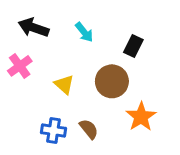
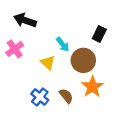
cyan arrow: (84, 32) -> (63, 44), moved
orange star: (141, 117) -> (92, 87), moved
blue cross: (53, 131) -> (40, 97), turned 30

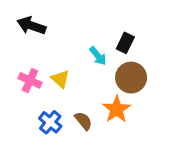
cyan arrow: (63, 44) -> (98, 56), moved
pink cross: (15, 49) -> (30, 80), moved, turned -30
brown circle: (83, 60) -> (131, 78), moved

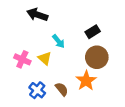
black arrow: (31, 26) -> (37, 15), moved
black rectangle: (125, 43) -> (93, 32), turned 32
cyan arrow: (98, 56) -> (58, 41), moved

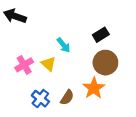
black arrow: (37, 15) -> (15, 16), moved
pink cross: (22, 59) -> (24, 65), turned 35
brown semicircle: (62, 89) -> (67, 97), turned 72

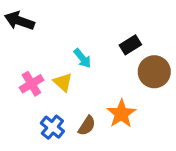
brown circle: (105, 63) -> (154, 72), moved

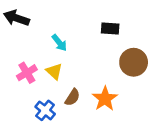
black rectangle: (130, 45) -> (110, 28), moved, turned 36
cyan arrow: (82, 58) -> (59, 43), moved
brown semicircle: (87, 126) -> (72, 97), moved

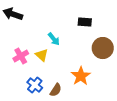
cyan arrow: (59, 43) -> (54, 39), moved
brown semicircle: (72, 97) -> (56, 90), moved

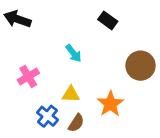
black rectangle: (85, 22) -> (108, 20), moved, turned 32
yellow triangle: (42, 55) -> (71, 94), moved, turned -40

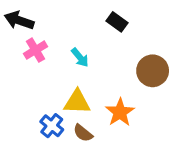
pink cross: (28, 77) -> (35, 50), moved
yellow triangle: (71, 94) -> (77, 102), size x1.4
brown semicircle: (76, 123) -> (83, 133), turned 96

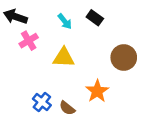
cyan arrow: (80, 57) -> (65, 21), moved
yellow triangle: (77, 102) -> (64, 57), moved

